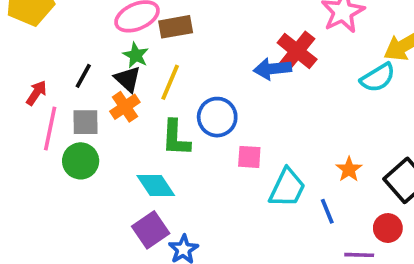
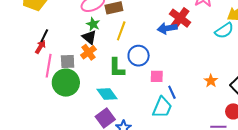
black line: (83, 76) -> (44, 36), moved
yellow line: (170, 82) -> (121, 31), moved
green circle: (81, 161) -> (66, 83), size x1.4
cyan trapezoid: (287, 188) -> (162, 107), moved
blue line: (327, 211) -> (172, 92), moved

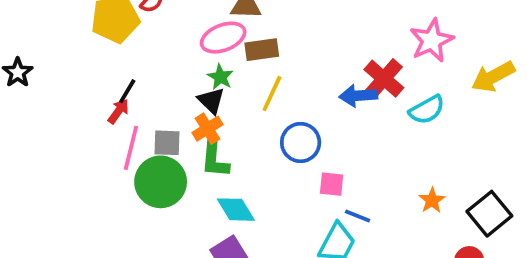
cyan semicircle: (224, 31) -> (427, 110), moved
green L-shape: (117, 68) -> (215, 159), moved
blue line: (172, 92) -> (358, 216), turned -48

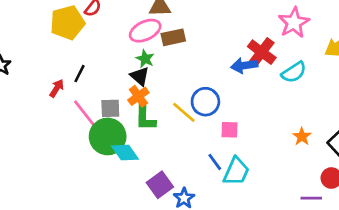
yellow line: (272, 94) -> (184, 112), moved, turned -70
red arrow: (118, 111) -> (57, 88), moved
pink line: (131, 148) -> (85, 114), turned -48
cyan diamond: (236, 210) -> (125, 153), moved
blue line: (358, 216) -> (215, 162), moved, turned 36

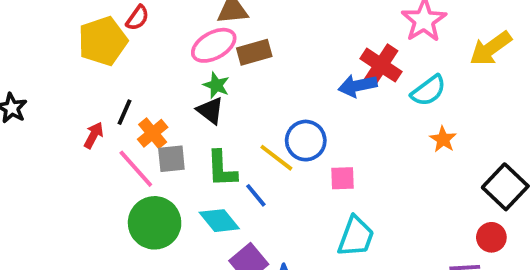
orange cross: (138, 96) -> (153, 133), moved
green circle: (108, 136) -> (155, 223), moved
orange star: (302, 136) -> (443, 139), moved
cyan diamond: (125, 153) -> (219, 221), moved
blue line: (215, 162) -> (256, 195), moved

